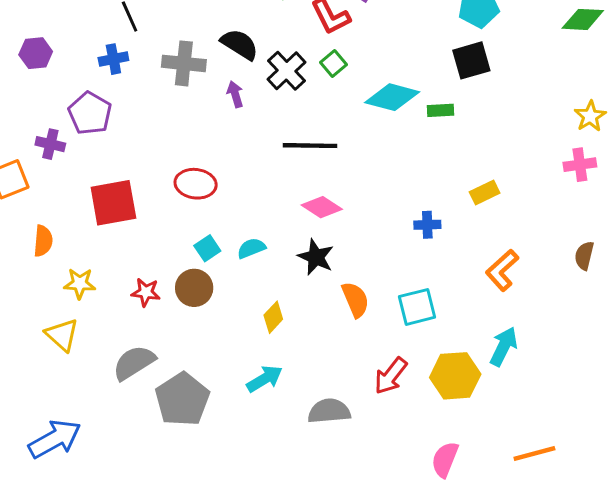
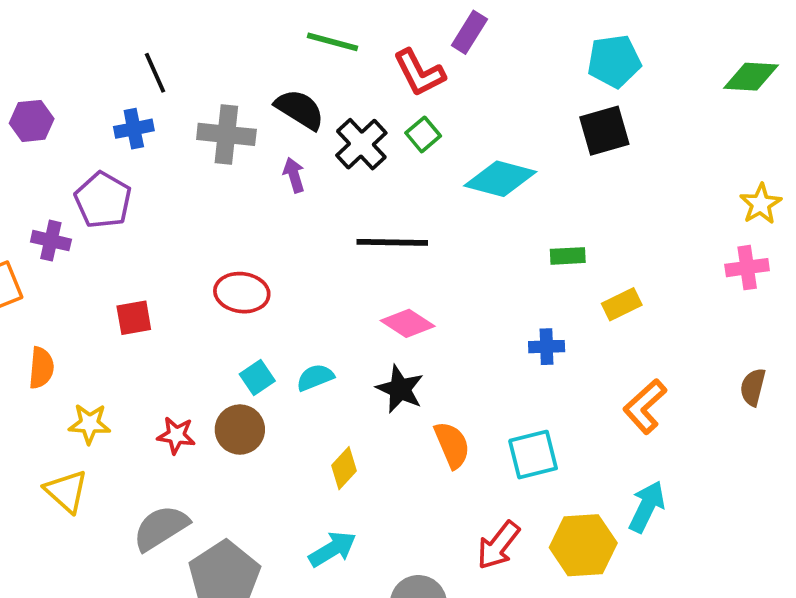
green rectangle: (441, 110) -> (568, 256), moved
red square: (113, 203) -> (134, 318), size x0.6

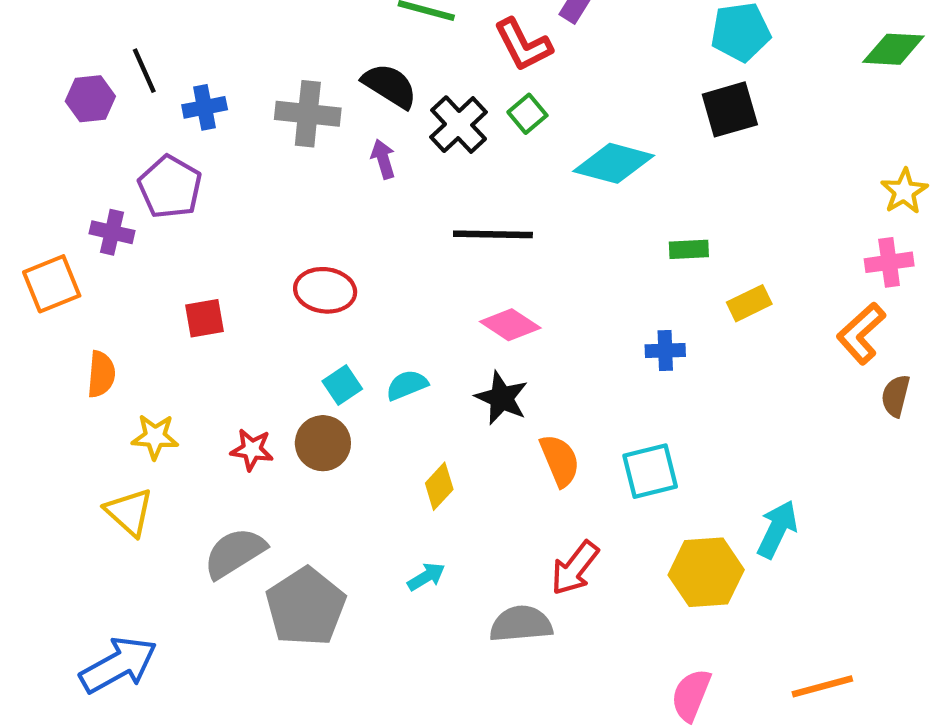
black line: (155, 73) -> (144, 71), moved
orange L-shape: (645, 406) -> (861, 333), moved
red arrow: (498, 545) -> (575, 568), moved
cyan arrow: (332, 549) -> (426, 577), size x0.7

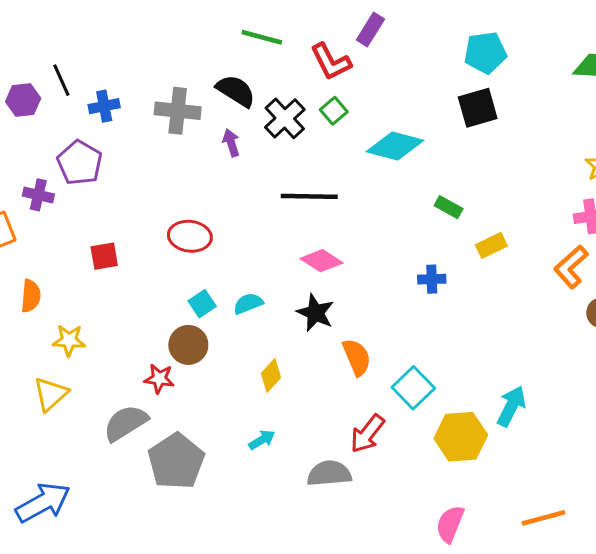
green rectangle: (689, 249) -> (449, 207), turned 32
red star: (252, 450) -> (159, 379), moved
cyan square: (650, 471) -> (413, 388), moved, turned -30
yellow triangle: (129, 512) -> (51, 394), turned 36

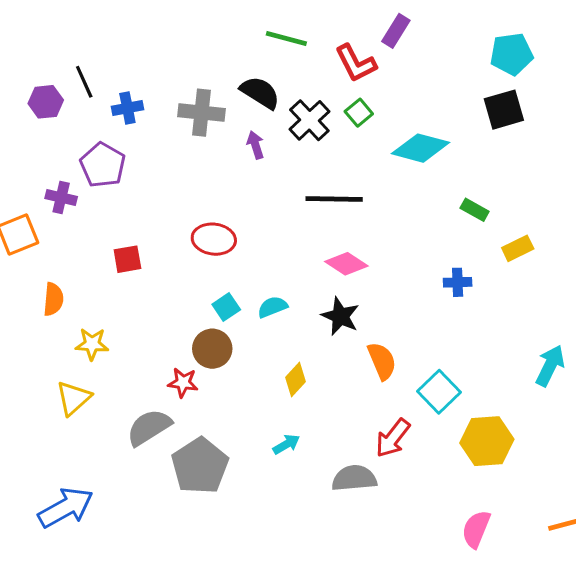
cyan arrow: (511, 406) -> (550, 366), moved

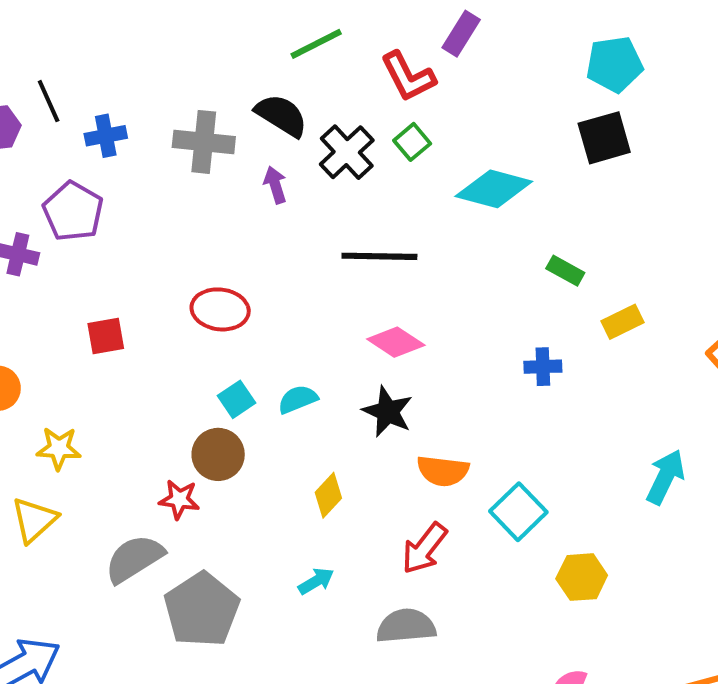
green line: (286, 39) -> (316, 44), turned -42
orange semicircle: (382, 361) -> (443, 471), turned 120
red arrow: (393, 438) -> (424, 548), moved
yellow hexagon: (487, 441) -> (582, 577), size x0.7

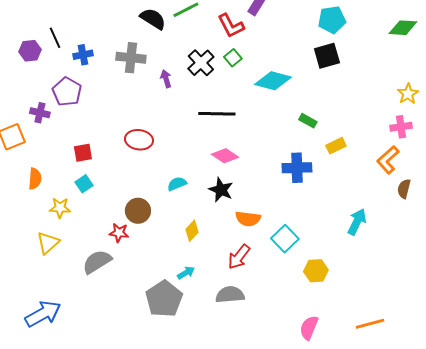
black semicircle: (281, 115) -> (153, 19), moved
blue cross: (543, 367) -> (297, 168), size x1.6
cyan square: (236, 399) -> (84, 184), moved
gray pentagon: (202, 610) -> (164, 299), moved

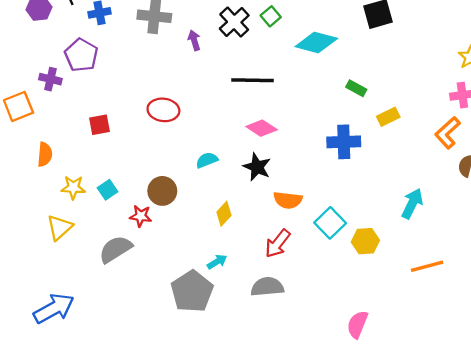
cyan square: (84, 184) -> (108, 190), moved
yellow hexagon: (316, 271) -> (365, 241), moved
orange line: (370, 324) -> (427, 266), moved

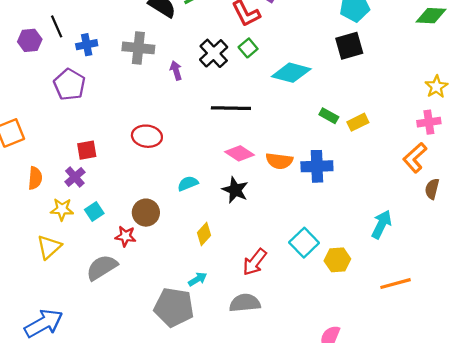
purple cross: (50, 79) -> (75, 177), moved, turned 36
yellow rectangle: (388, 117) -> (358, 122), moved
orange semicircle: (288, 200) -> (279, 161), moved
gray pentagon: (192, 291) -> (174, 307), turned -30

